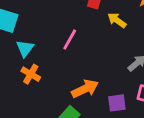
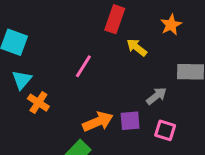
cyan triangle: (25, 48) -> (22, 80), moved
purple square: (117, 103) -> (130, 121), moved

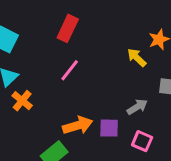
red rectangle: (115, 19) -> (68, 28), moved
yellow arrow: (137, 47) -> (137, 58), moved

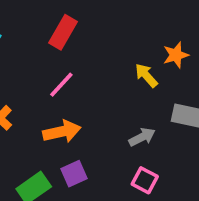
orange arrow: (78, 125) -> (62, 132), moved
purple square: (109, 128) -> (74, 174), moved, turned -30

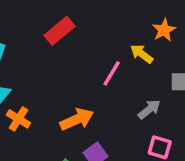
red rectangle: (63, 32) -> (59, 31), turned 32
pink line: (61, 85) -> (112, 73), moved

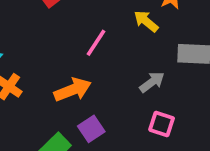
pink line: (112, 73) -> (96, 43), moved

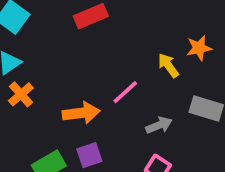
pink line: (96, 43) -> (125, 92), moved

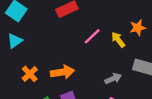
pink line: (125, 92) -> (92, 36), moved
orange cross: (21, 94) -> (30, 74), moved

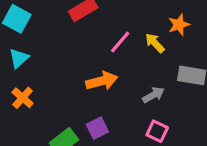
orange arrow: (62, 72) -> (102, 81), moved
orange cross: (30, 74) -> (23, 98), moved

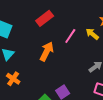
orange arrow: (102, 81) -> (47, 51), moved, turned -42

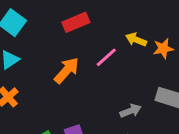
yellow arrow: (92, 34) -> (136, 40), moved, turned -32

